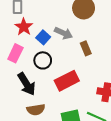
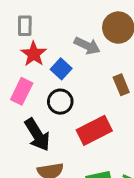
gray arrow: (63, 33) -> (87, 46), moved

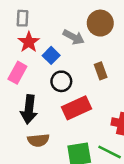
black circle: (60, 102) -> (61, 81), moved
black arrow: (37, 135) -> (29, 109), turned 36

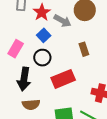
red star: (29, 42) -> (42, 12), moved
black circle: (61, 81) -> (42, 58), moved

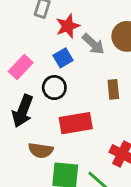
brown semicircle: (31, 105) -> (41, 150), moved

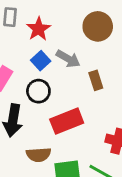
gray arrow: (93, 44) -> (68, 59), moved

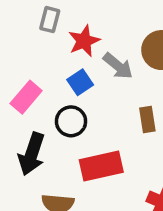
gray arrow: (68, 59) -> (118, 66), moved

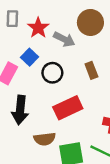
blue square: (80, 82) -> (30, 57), moved
black circle: (71, 121) -> (52, 73), moved

